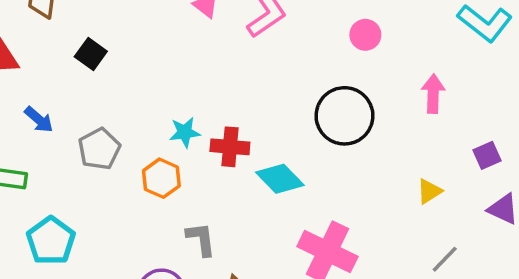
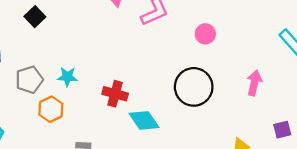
pink circle: (365, 35) -> (205, 34), moved
cyan star: (185, 132) -> (67, 77), moved
orange hexagon: (161, 178) -> (51, 109), moved

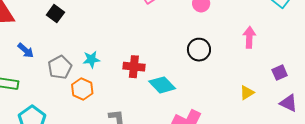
black circle: (194, 87) -> (199, 50), size x0.7

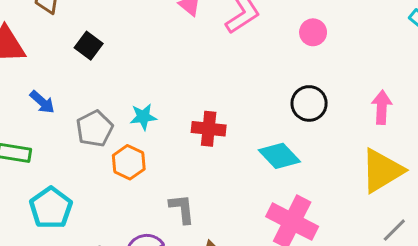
pink arrow: (249, 37) -> (382, 107), moved
cyan diamond: (162, 85) -> (279, 156), moved
yellow triangle: (247, 93) -> (382, 171), size x2.0

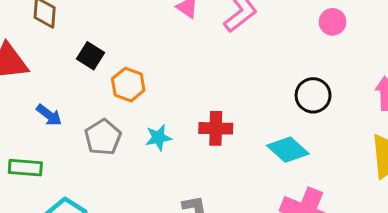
pink circle: (313, 32) -> (333, 22), moved
cyan star: (143, 117) -> (158, 138), moved
orange hexagon: (129, 162) -> (128, 85), moved

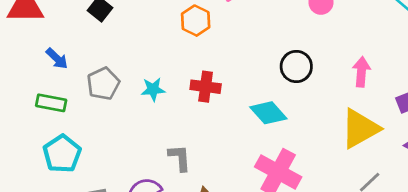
orange hexagon: (128, 85) -> (196, 21), moved
green rectangle: (25, 168) -> (51, 103), moved

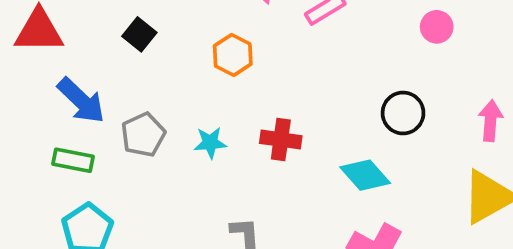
orange hexagon: (196, 21) -> (233, 55), moved
blue arrow: (57, 58) -> (81, 101), size x1.6

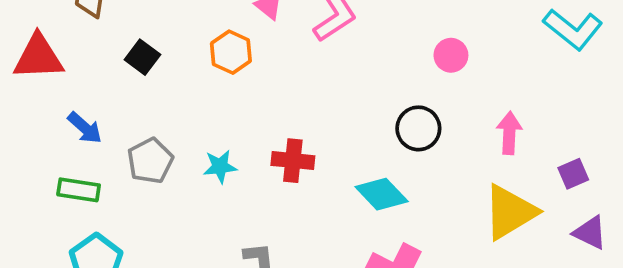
pink circle: (437, 27) -> (451, 55), moved
orange hexagon: (233, 55) -> (231, 52), moved
blue arrow: (81, 101) -> (85, 128), size x0.7

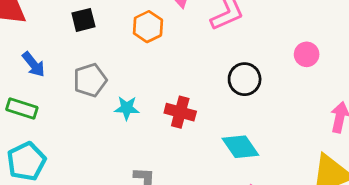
black square: (142, 57) -> (83, 20), turned 30
black circle: (418, 128) -> (245, 79), moved
gray pentagon: (150, 161) -> (90, 80), moved

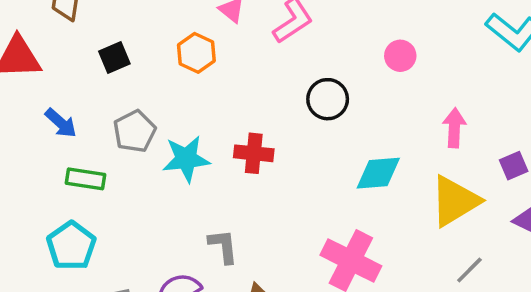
cyan star: (127, 108) -> (186, 159), size x1.5
green rectangle: (22, 109) -> (85, 179), moved
cyan diamond: (240, 147) -> (378, 173), moved, turned -51

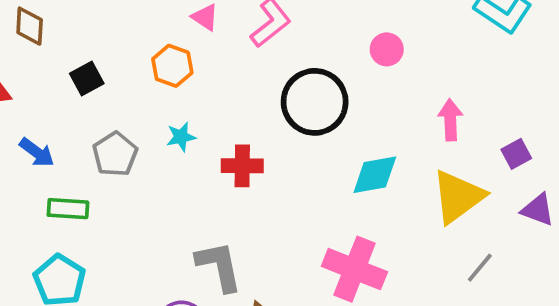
black circle: (328, 99) -> (315, 102), size x1.5
cyan star: (186, 159) -> (181, 137), moved, size x0.6
gray L-shape: (223, 246) -> (219, 266), size x1.4

